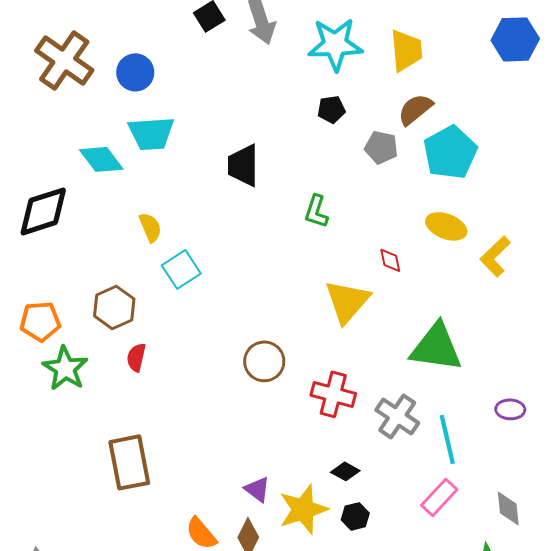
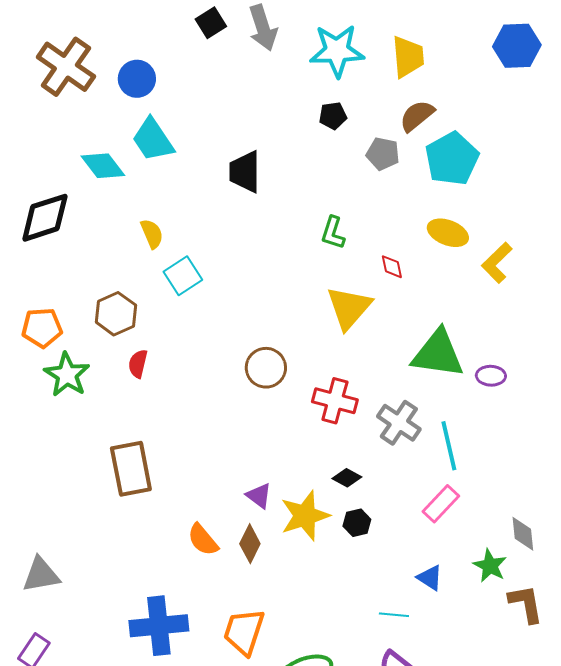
cyan trapezoid: (151, 133) -> (153, 140), turned 60
green L-shape: (316, 211) -> (333, 233), moved
purple ellipse: (510, 409) -> (491, 376), moved
gray diamond: (508, 508) -> (523, 534), moved

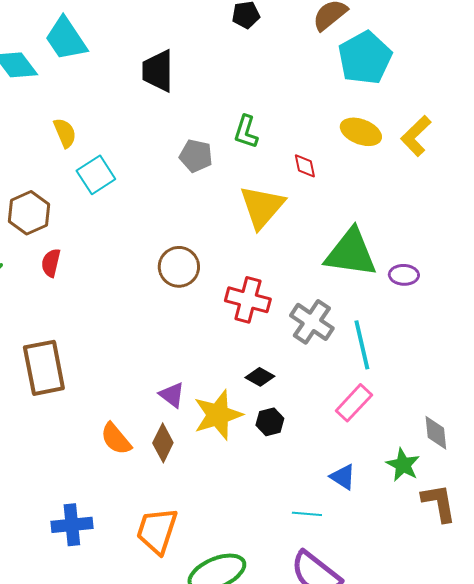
gray pentagon: (383, 154) -> (196, 156), moved
yellow L-shape: (497, 263) -> (416, 136), moved
blue cross: (159, 626) -> (72, 525), size x0.7

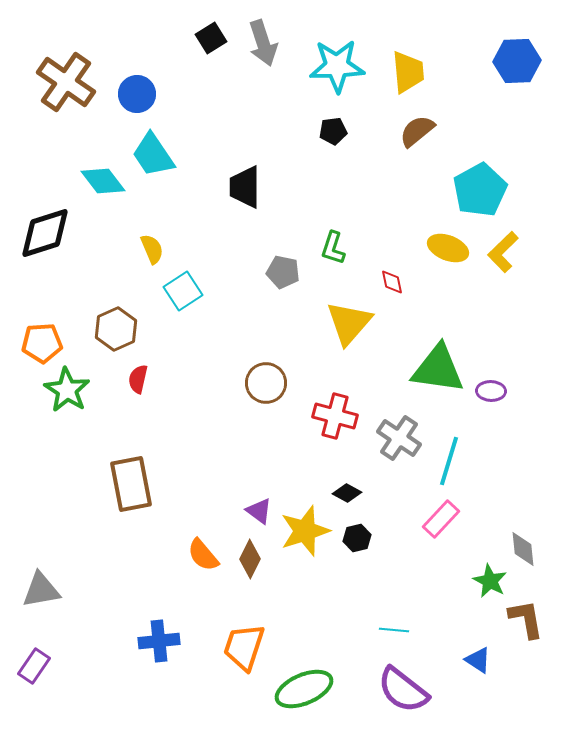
cyan pentagon: (365, 58) -> (480, 190), moved
cyan line: (362, 345) -> (449, 461), turned 30
blue triangle: (343, 477) -> (478, 660), moved

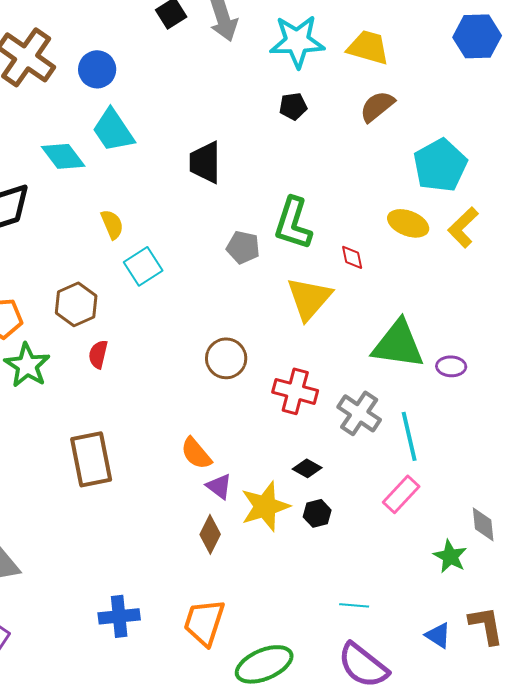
yellow trapezoid: (408, 72) -> (368, 47), turned -69
green L-shape: (333, 248) -> (293, 223), size x1.6
cyan line: (449, 461) -> (409, 436), turned -30
orange semicircle: (203, 555) -> (196, 453), moved
brown L-shape: (526, 619) -> (486, 625), moved

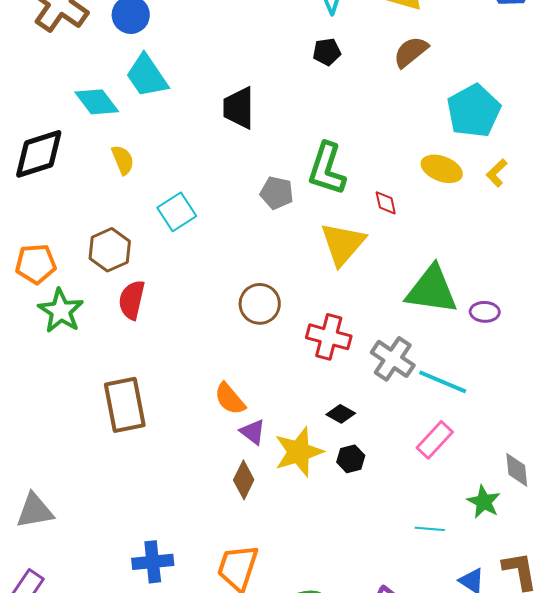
yellow semicircle: (112, 224) -> (123, 160), moved
yellow L-shape: (463, 227) -> (497, 173), size x0.7
red semicircle: (98, 354) -> (132, 300), size x1.4
cyan line: (409, 436) -> (443, 382), turned -54
cyan line: (354, 605) -> (430, 529), moved

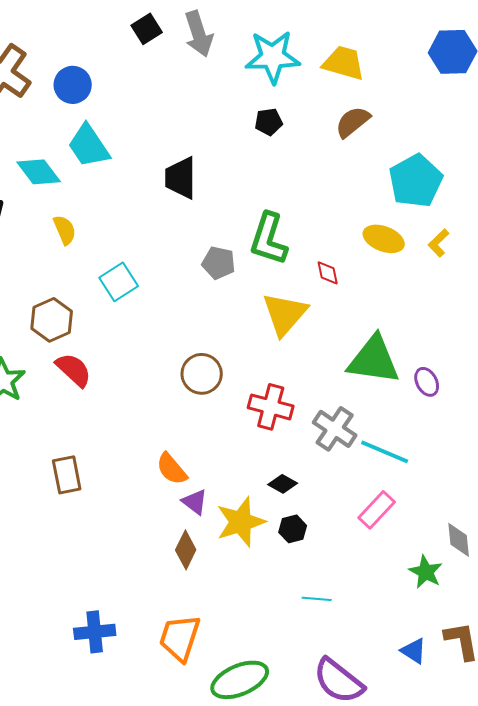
red semicircle: (132, 300) -> (74, 370), turned 120
purple ellipse: (485, 312) -> (427, 382), turned 60
brown rectangle: (125, 405) -> (67, 475), size x0.7
cyan line: (430, 529) -> (317, 599), moved

